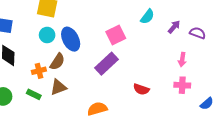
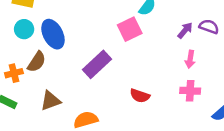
purple arrow: (174, 27) -> (185, 30), moved
pink square: (116, 35) -> (130, 29), moved
brown triangle: (58, 87) -> (50, 101), moved

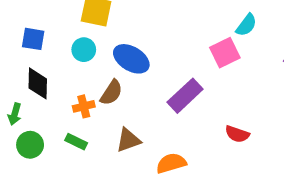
cyan circle: (24, 29) -> (84, 50), moved
blue ellipse: (53, 34) -> (131, 59), turned -32

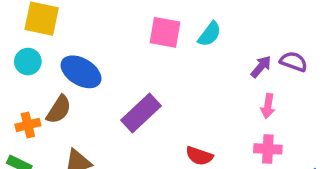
pink square: (225, 53) -> (165, 32), moved, turned 36

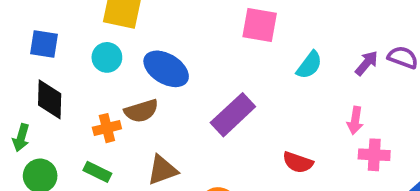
cyan semicircle: (210, 34) -> (309, 65), moved
pink arrow: (268, 106) -> (355, 120), moved
brown semicircle: (59, 110) -> (141, 111), turned 40

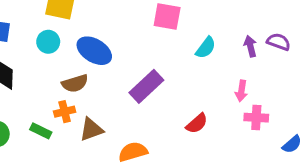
purple arrow: (367, 63) -> (250, 46), turned -54
orange cross: (107, 128) -> (65, 112), moved
red semicircle: (298, 162) -> (197, 124), turned -60

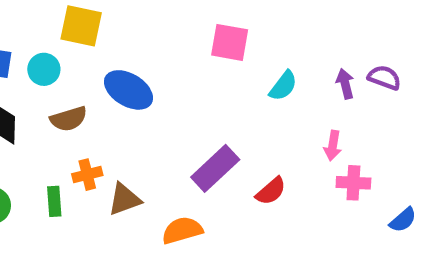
cyan circle: (48, 42) -> (44, 69), moved
brown semicircle: (75, 83) -> (69, 119), moved
purple rectangle: (146, 86) -> (215, 168), moved
green rectangle: (41, 131) -> (54, 201), turned 60

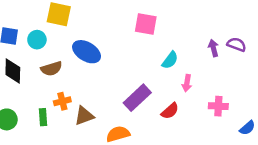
cyan semicircle: (283, 86) -> (170, 60), moved
pink arrow: (333, 146) -> (187, 83), moved

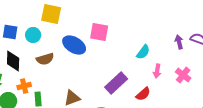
pink square: (146, 24) -> (99, 32), moved
orange cross: (62, 101) -> (24, 86), moved
pink cross: (218, 106) -> (183, 75), moved, turned 35

